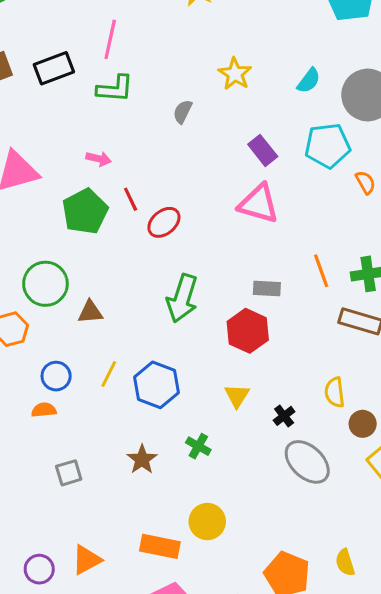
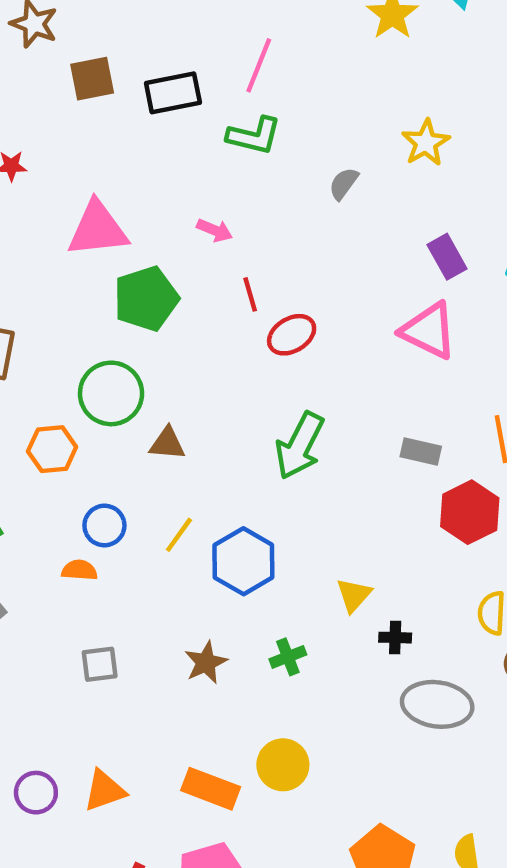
green pentagon: (85, 211) -> (146, 299), moved
red hexagon: (248, 331) -> (470, 512), moved
black cross: (284, 416) -> (395, 638), moved, turned 30
green cross: (198, 446) -> (288, 657), turned 30
gray ellipse: (307, 462) -> (437, 704), turned -45

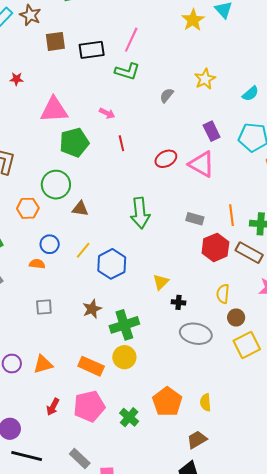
red ellipse: (292, 335) -> (166, 159), moved
green arrow: (300, 446) -> (140, 213), turned -36
green cross: (288, 657) -> (124, 325), moved, size x1.8

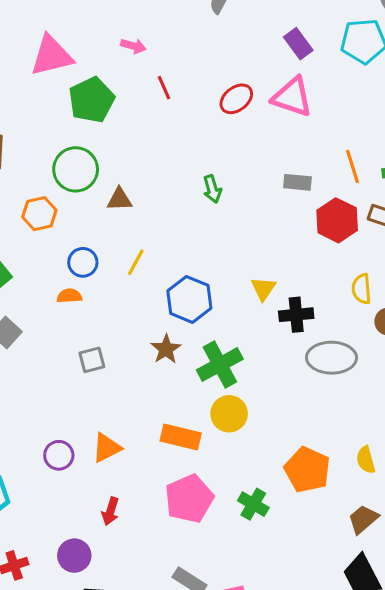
green arrow: (140, 213) -> (212, 189), size x0.6
blue hexagon: (112, 264) -> (189, 299), moved
black cross: (178, 302) -> (296, 315), size x1.5
red arrow: (53, 407) -> (111, 511), moved

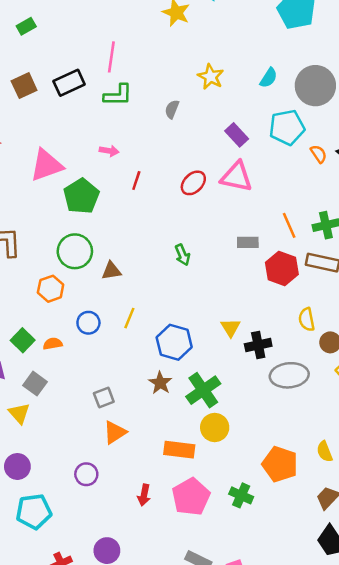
red line: (164, 88) -> (136, 180), turned 48
orange semicircle: (69, 296) -> (53, 344), moved
orange triangle: (107, 448) -> (115, 432), moved
red arrow: (111, 511) -> (144, 495), moved

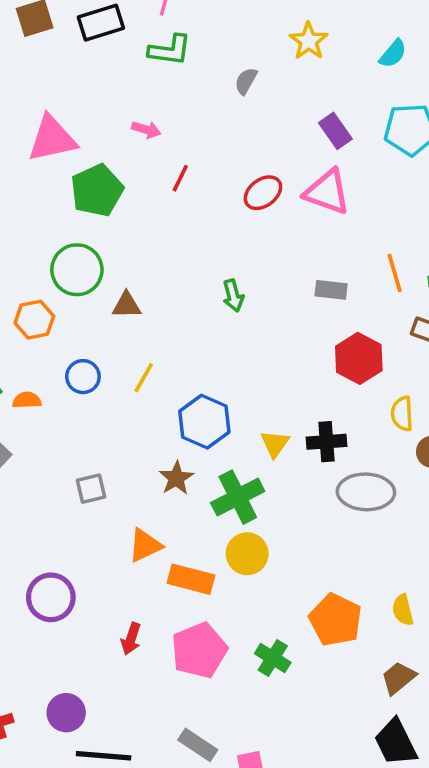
red hexagon: (282, 268) -> (359, 358), moved
yellow triangle: (231, 328) -> (275, 444), moved
orange triangle: (115, 432) -> (145, 545), moved
purple circle: (86, 474) -> (51, 597), size x1.4

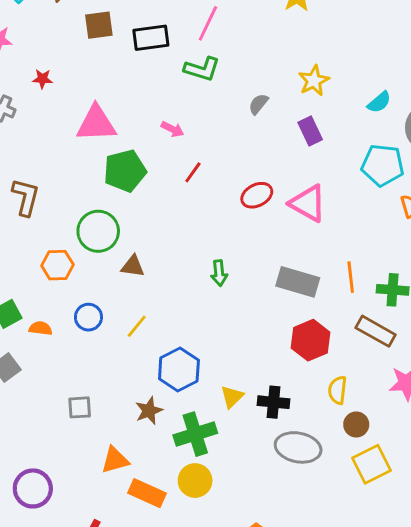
purple rectangle: (335, 131) -> (310, 131), moved
gray rectangle: (331, 290) -> (298, 282), size x1.6

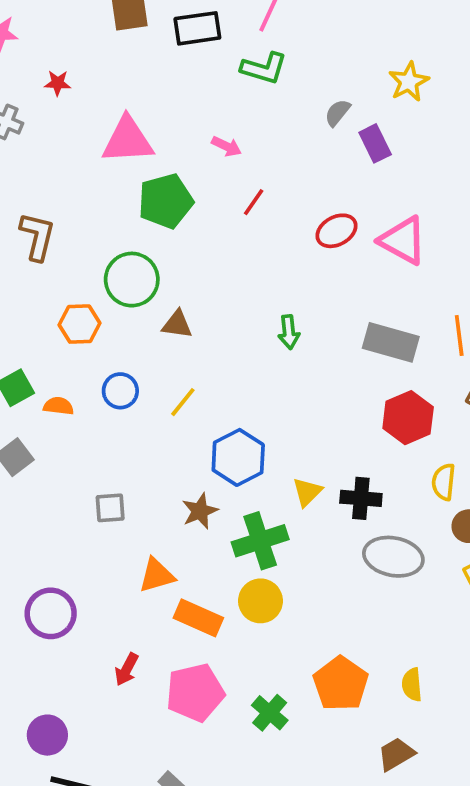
purple rectangle: (310, 131) -> (375, 143), moved

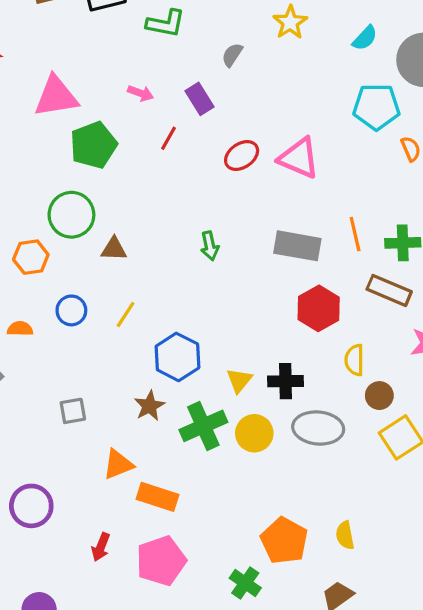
purple rectangle: (375, 143) -> (199, 99), moved
yellow circle: (260, 601) -> (254, 433), moved
green cross: (270, 713) -> (245, 583), moved

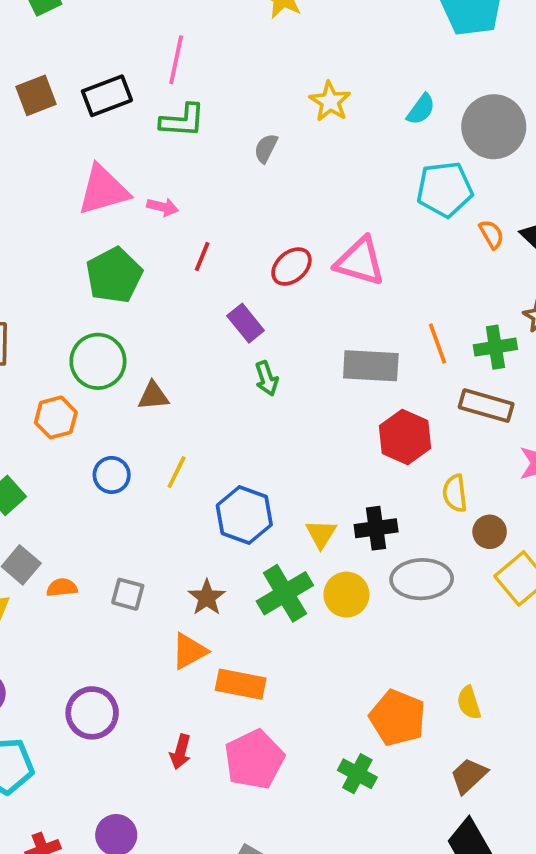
pink triangle: (56, 96) -> (103, 190), moved
purple rectangle: (199, 99) -> (246, 323), moved
orange semicircle: (20, 329) -> (62, 588), moved
brown star: (149, 406) -> (207, 597), moved
gray square: (73, 411) -> (128, 594), turned 32

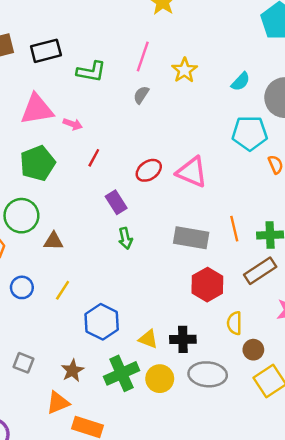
pink line: (176, 60) -> (143, 57), moved
brown rectangle: (486, 406) -> (260, 271), turned -56
yellow triangle: (321, 534) -> (148, 339), turned -48

